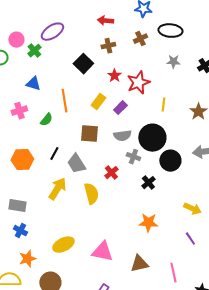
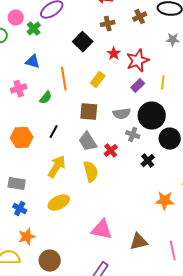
purple rectangle: (120, 108) -> (138, 86), moved
gray trapezoid: (76, 164) -> (88, 142), moved
orange star: (148, 223) -> (165, 201), moved
yellow ellipse: (63, 245) -> (59, 203), moved

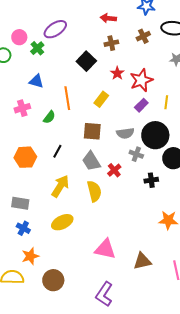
black cross: (148, 161) -> (151, 180), turned 32

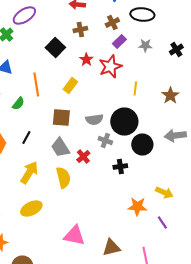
purple rectangle: (141, 105) -> (119, 42), moved

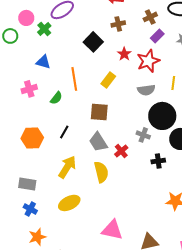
gray semicircle: (94, 120) -> (146, 90), moved

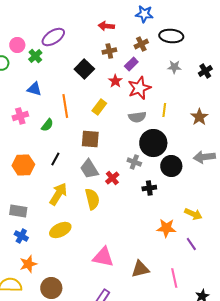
purple rectangle: (157, 36) -> (131, 64), moved

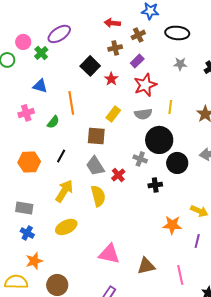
brown cross: (141, 44) -> (138, 35), moved
red star: (115, 81) -> (111, 79), moved
yellow rectangle: (99, 107) -> (113, 114), moved
purple line: (191, 244) -> (197, 241), turned 48

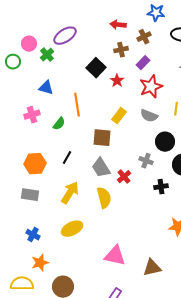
gray semicircle: (143, 114) -> (149, 116), turned 30
black circle: (159, 140) -> (165, 142), size x0.7
gray rectangle: (24, 208) -> (30, 195), moved

